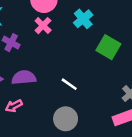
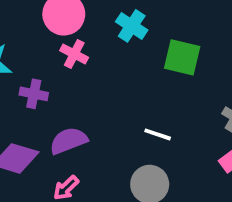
white line: (69, 84) -> (158, 134), moved

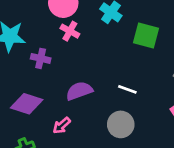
purple semicircle: (68, 141) -> (79, 91), moved

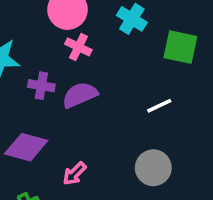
white line: (127, 89) -> (159, 106), moved, turned -42
purple semicircle: (79, 91) -> (80, 95), moved

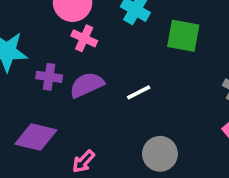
white line: (159, 106) -> (139, 92), moved

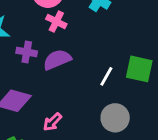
green square: (183, 36) -> (139, 69), moved
white line: (139, 92) -> (106, 76), moved, turned -36

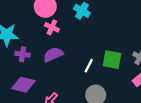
purple cross: (27, 52) -> (23, 54), moved

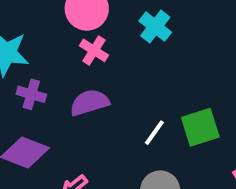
green square: (112, 60) -> (200, 127), turned -36

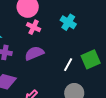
cyan cross: (155, 27) -> (68, 22), moved

